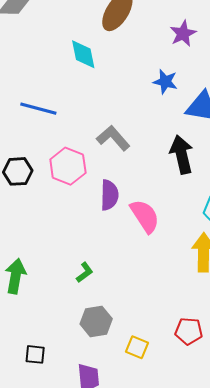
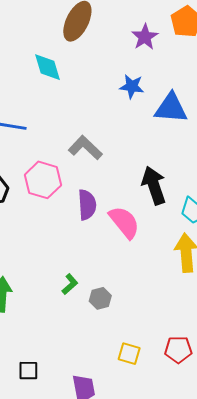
black arrow: (182, 154) -> (154, 185), moved
gray hexagon: (96, 321) -> (100, 298), moved, size x0.7
red pentagon: (189, 331) -> (178, 350), moved

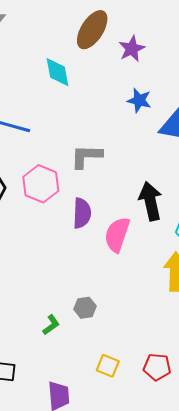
purple star: (145, 37) -> (132, 49), moved
gray L-shape: (85, 148) -> (86, 156), turned -48
pink semicircle: (124, 222) -> (117, 235), turned -129
green L-shape: (70, 284) -> (51, 325), moved

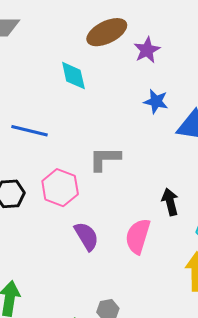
brown ellipse: (92, 30) -> (107, 32), turned 33
black arrow: (150, 201) -> (170, 202), size x0.7
purple semicircle: (82, 213) -> (86, 236), moved, turned -32

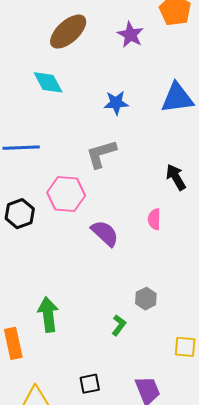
purple star: (147, 50) -> (130, 35), moved
blue star: (156, 101) -> (116, 103), moved
pink semicircle: (138, 236) -> (154, 219), size x0.6

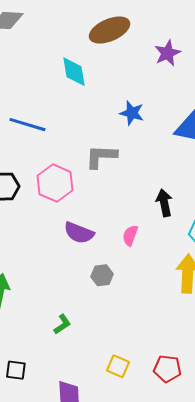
purple semicircle: (105, 233) -> (79, 233), turned 140
gray hexagon: (146, 299) -> (102, 275), moved

